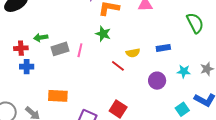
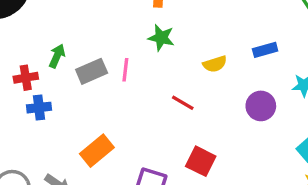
green arrow: (41, 38) -> (57, 56), turned 128
red line: (118, 66) -> (183, 103), moved
orange rectangle: (58, 96) -> (97, 151), turned -36

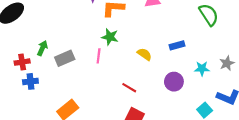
yellow semicircle: (215, 64) -> (144, 54), turned -128
pink line: (125, 70) -> (99, 56), moved
red line: (183, 103) -> (129, 88), moved

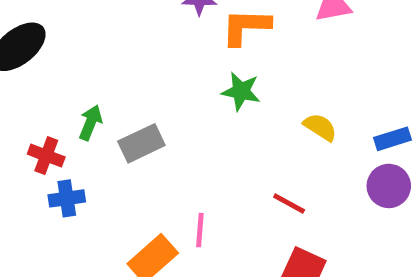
blue rectangle: (177, 45) -> (393, 139), moved
pink line: (99, 56) -> (200, 230), moved
red cross: (22, 62) -> (46, 156), turned 32

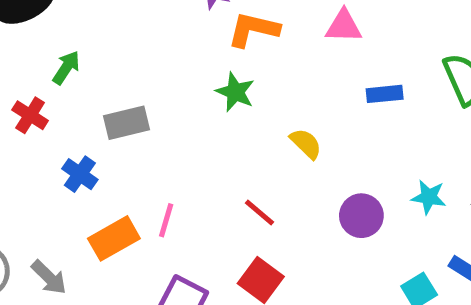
green arrow: (90, 123) -> (66, 68), moved
blue rectangle: (393, 139) -> (385, 94), moved
blue cross: (67, 198) -> (80, 174), moved, turned 32

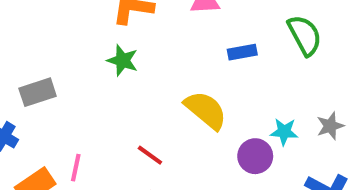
yellow semicircle: (306, 144) -> (206, 110), moved, size x1.6
purple circle: (361, 216) -> (255, 156), moved

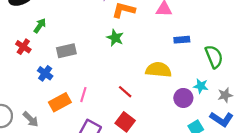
green semicircle: (305, 35) -> (214, 57), moved
yellow semicircle: (206, 110) -> (158, 70), turned -40
gray star: (330, 126) -> (225, 95), moved

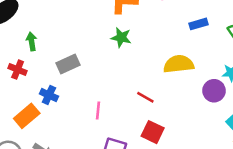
green arrow: (40, 26) -> (32, 41), turned -32
orange rectangle: (60, 102) -> (27, 116), moved

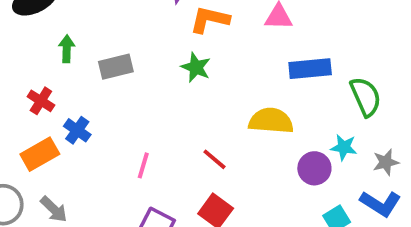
blue rectangle: (198, 24) -> (310, 69), size x1.5
gray rectangle: (68, 64) -> (116, 67), moved
red cross: (18, 70) -> (41, 101), moved

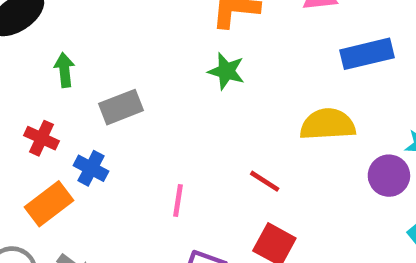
gray rectangle: (116, 67) -> (121, 107), moved

